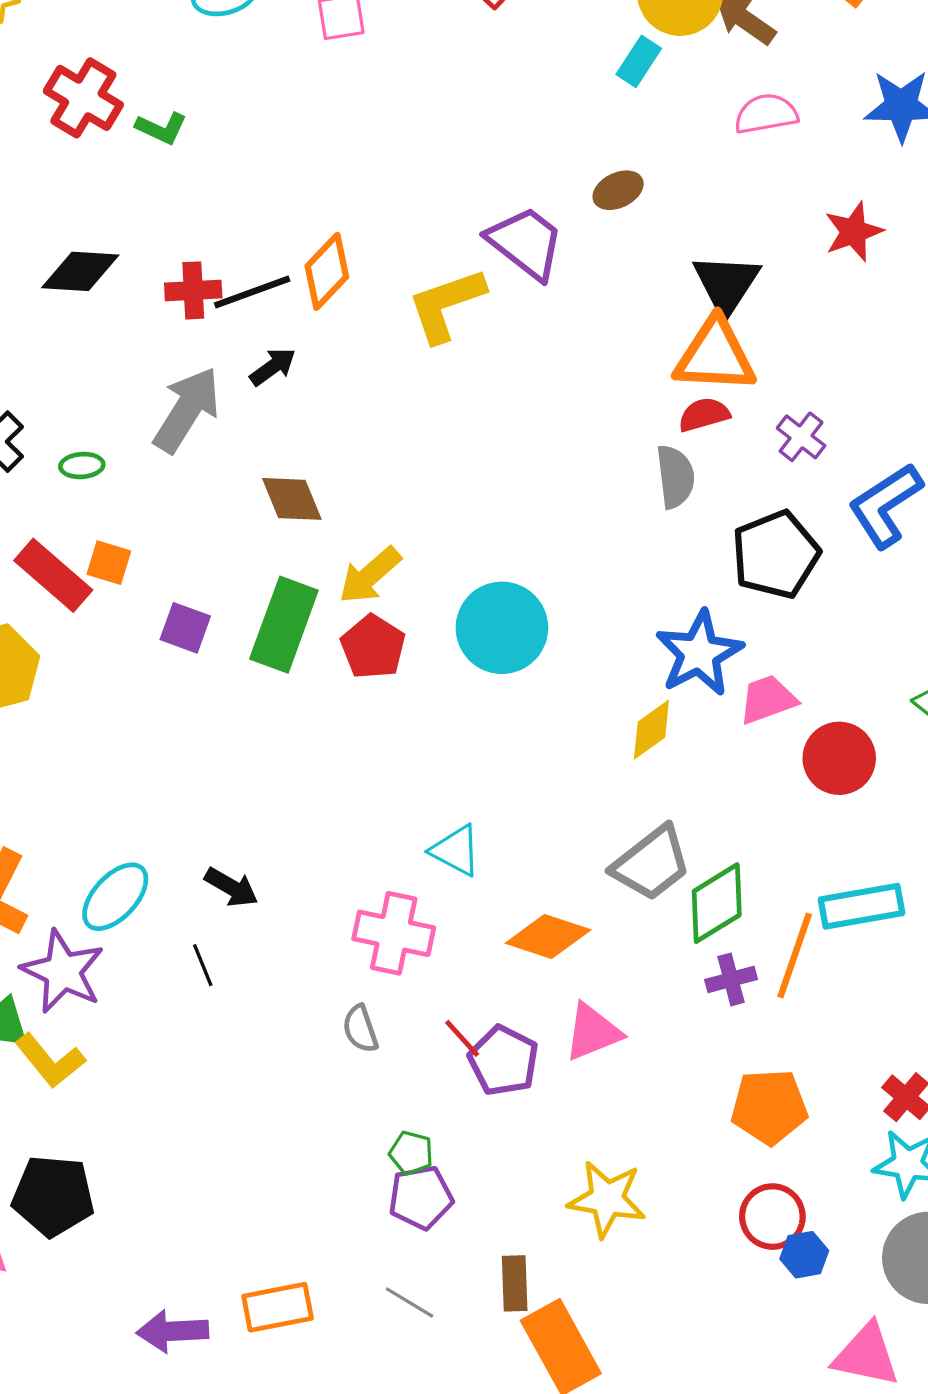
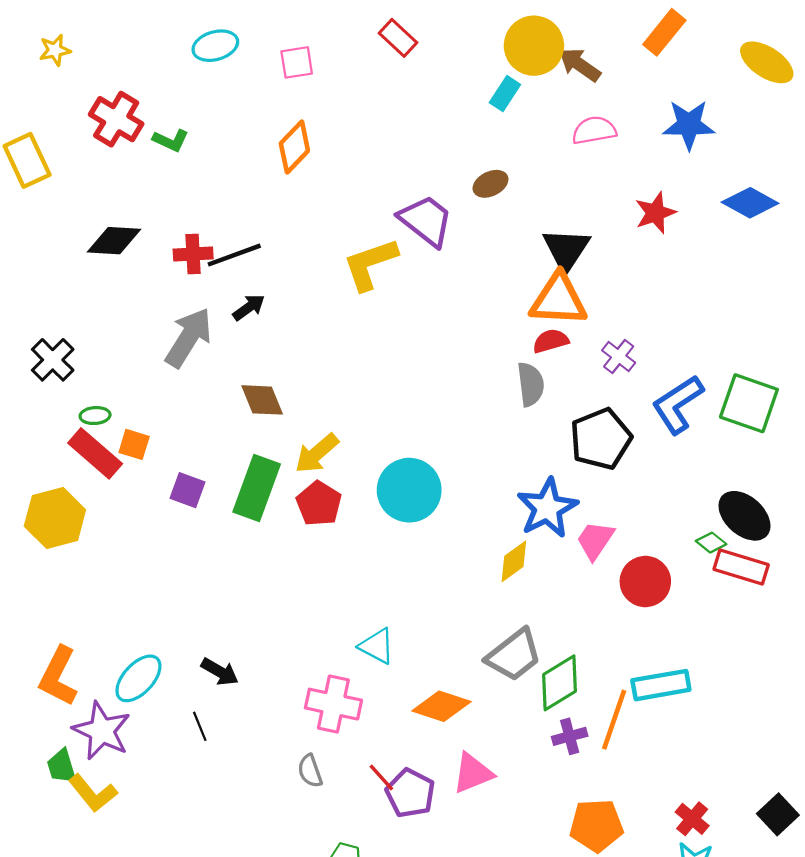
orange diamond: (327, 271) -> (294, 147), moved
green ellipse: (82, 465) -> (95, 416), moved
pink trapezoid: (768, 699) -> (595, 540), turned -36

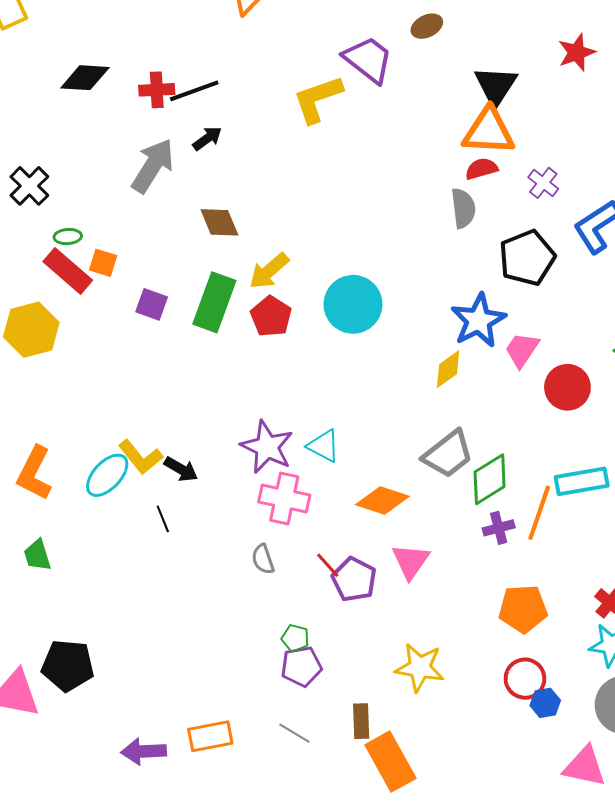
purple star: (102, 731) -> (267, 447), moved
pink triangle: (473, 773) -> (411, 561), turned -33
yellow L-shape: (93, 793) -> (141, 457), moved

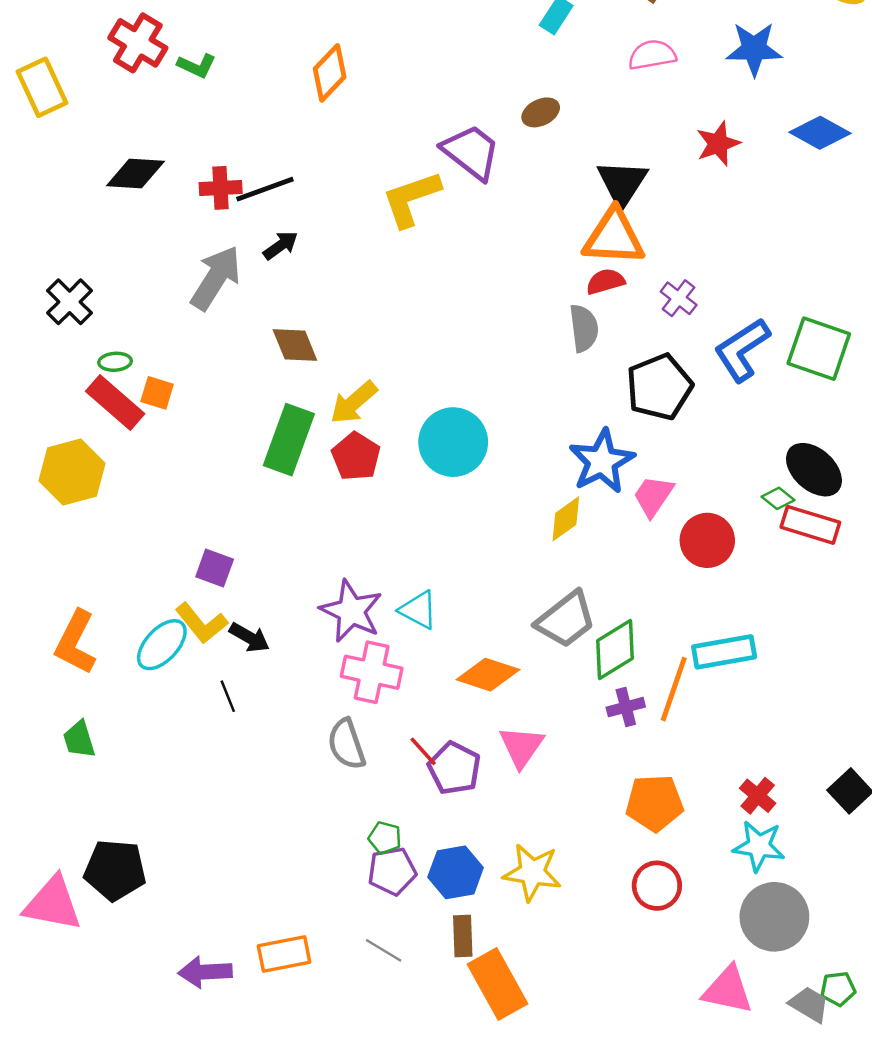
purple square: (152, 304) -> (215, 568), moved
gray semicircle: (263, 559) -> (346, 744), size x1.4
blue hexagon: (545, 703) -> (456, 872), moved, size x1.5

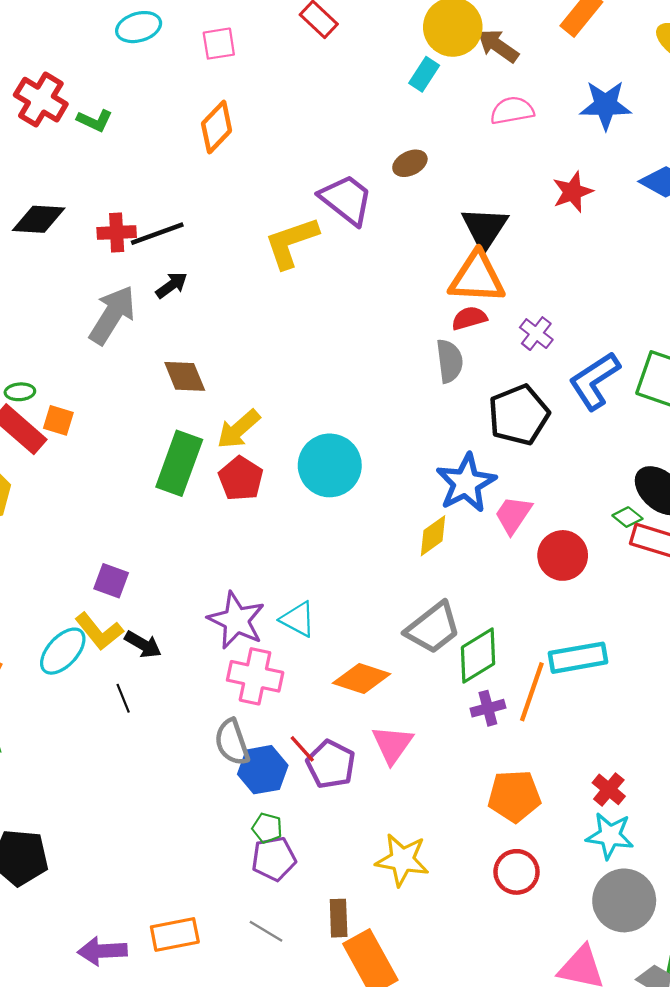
blue hexagon: (456, 872) -> (263, 770), moved

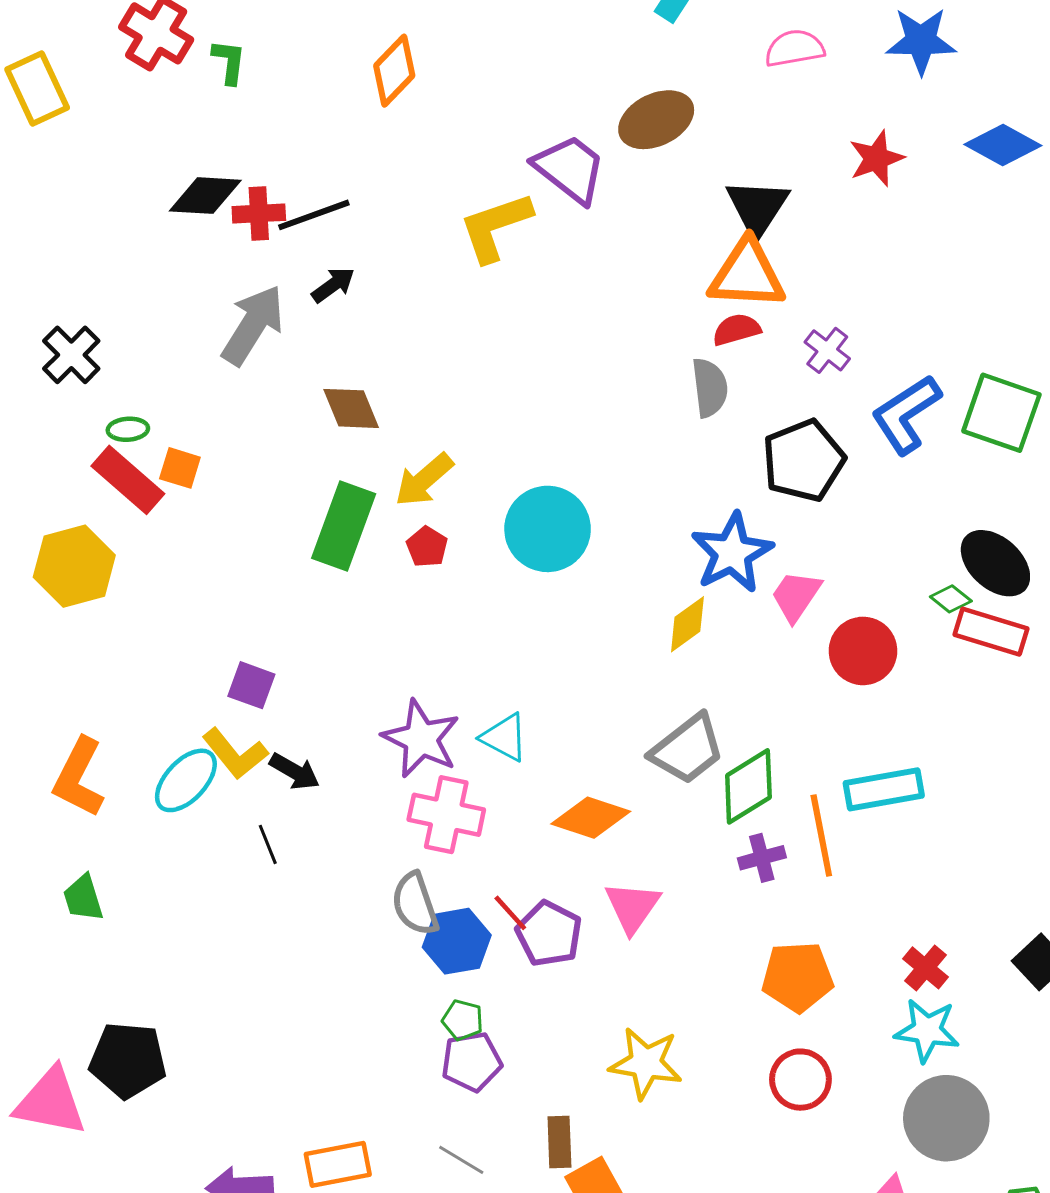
green L-shape: (95, 120) -> (229, 62), turned -108
brown ellipse: (410, 163) -> (656, 120), size x1.6
black diamond: (39, 219) -> (205, 196), moved
red pentagon: (241, 479) -> (427, 547), size x0.7
orange line: (532, 692) -> (821, 835), turned -30

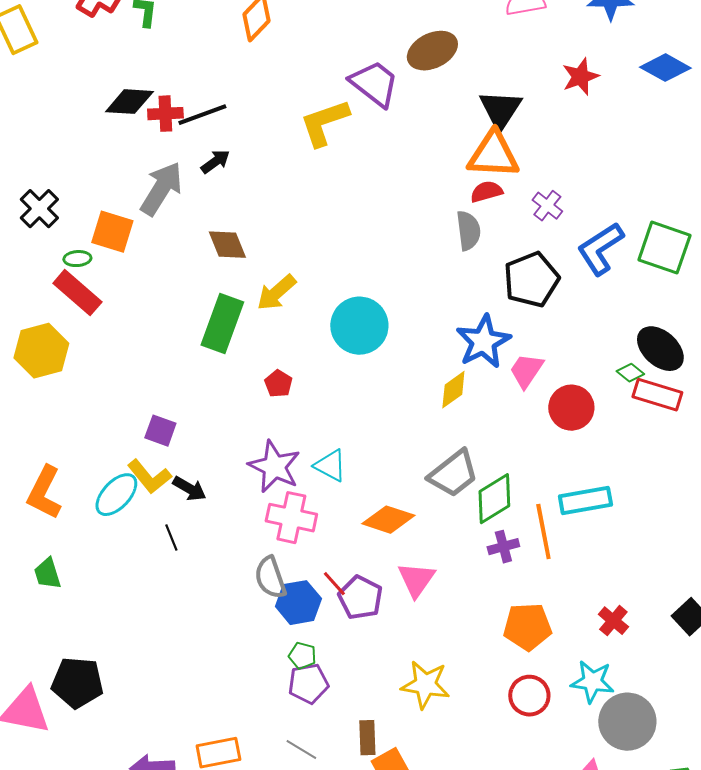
orange square: (180, 468) -> (112, 232), moved, size x1.5
red pentagon: (427, 547) -> (278, 384), moved
cyan star: (927, 1030) -> (592, 682), moved

